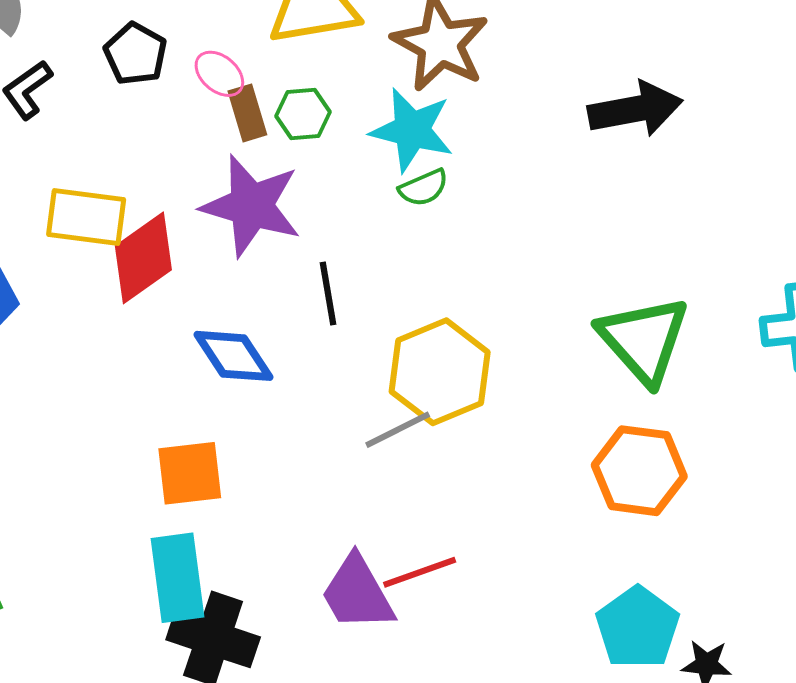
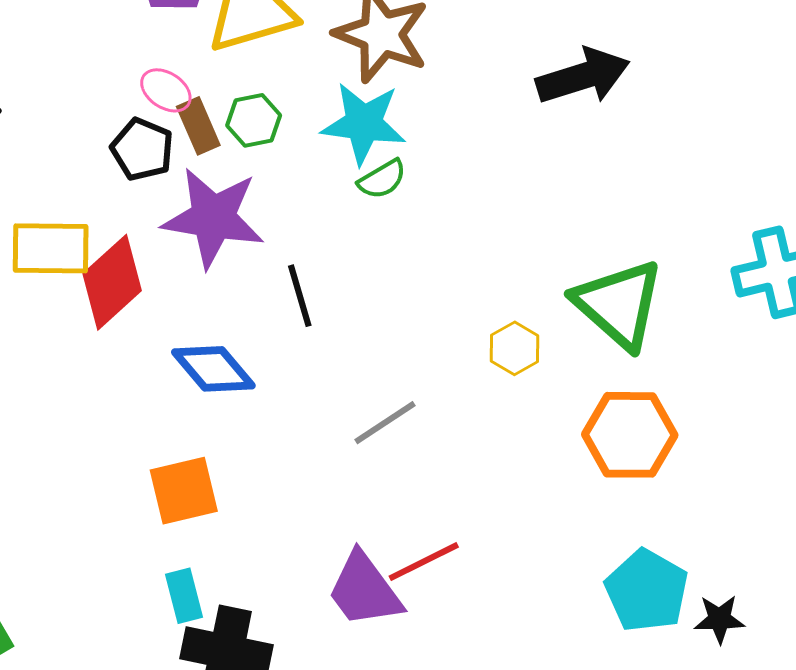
black pentagon: (136, 54) -> (142, 149), moved
yellow hexagon: (440, 372) -> (515, 348), moved, size x0.5
cyan rectangle: (178, 578) -> (184, 596), size x0.6

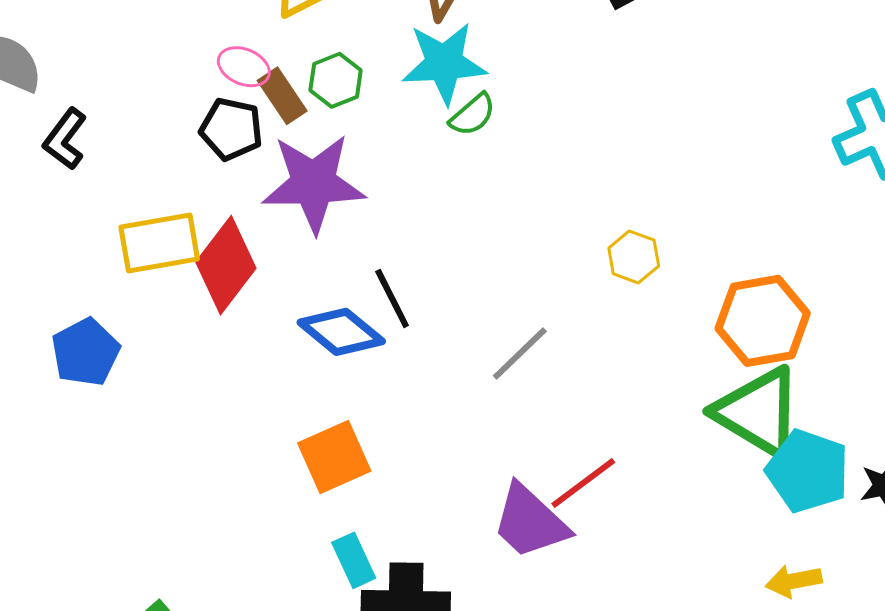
black line: (300, 296) -> (392, 299), moved
green triangle: (619, 304) -> (758, 412), moved

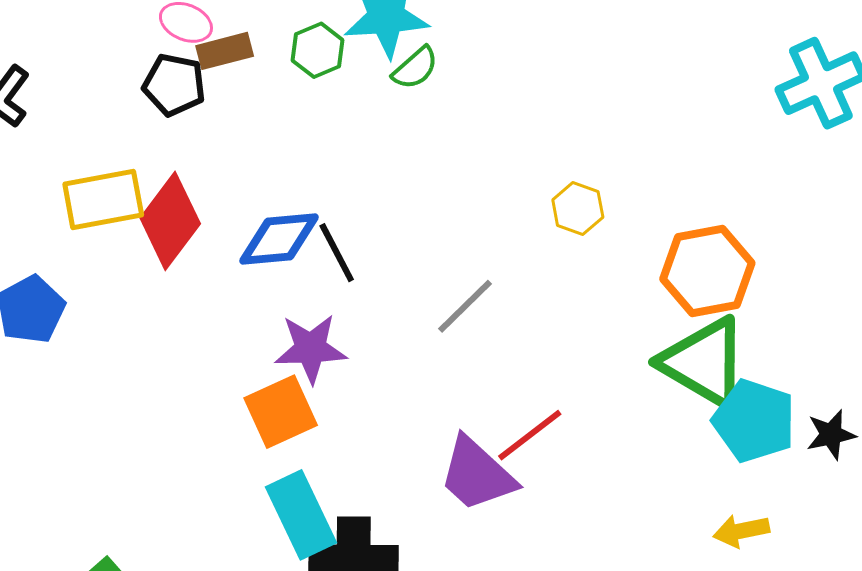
green hexagon: (336, 80) -> (318, 50), moved
brown rectangle: (282, 96) -> (225, 51), turned -70
purple star: (313, 183) -> (311, 349), moved, size x0.7
blue diamond: (341, 332) -> (279, 239), moved, turned -44
cyan rectangle: (354, 560) -> (301, 515), size x1.6

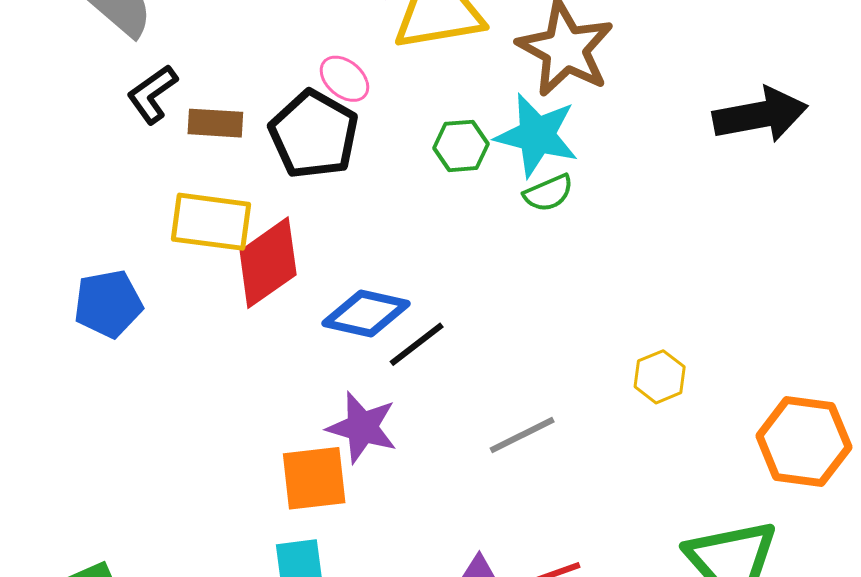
brown rectangle: (225, 51) -> (215, 123), moved
black pentagon: (174, 85) -> (314, 134), size x1.4
black line: (337, 253) -> (417, 344), turned 62
orange hexagon: (707, 271) -> (804, 442), moved

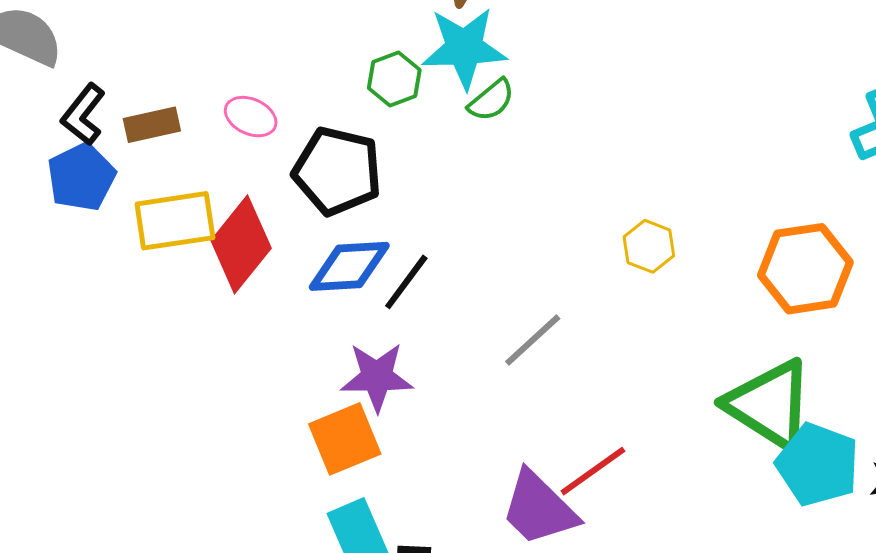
pink ellipse: (344, 79) -> (251, 117), moved
black pentagon: (314, 134) -> (337, 171), moved
blue pentagon: (108, 304) -> (81, 177), moved

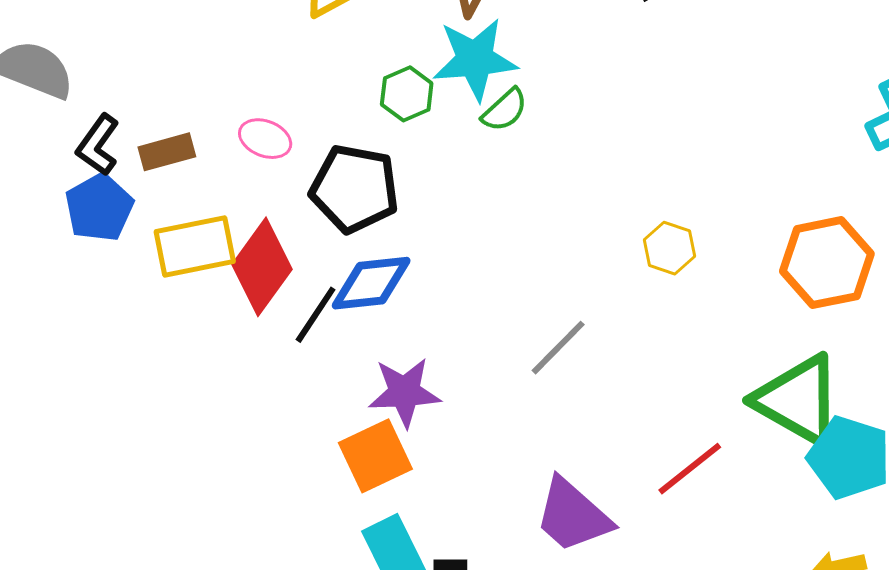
black line: (406, 282) -> (316, 315), moved
red line: (593, 471) -> (690, 469), moved

